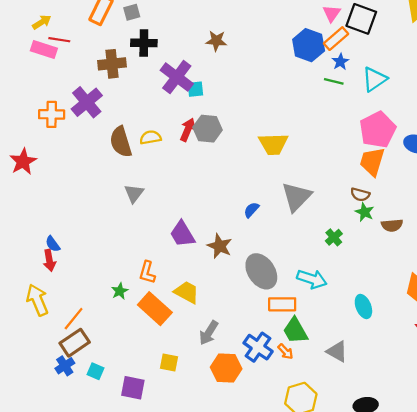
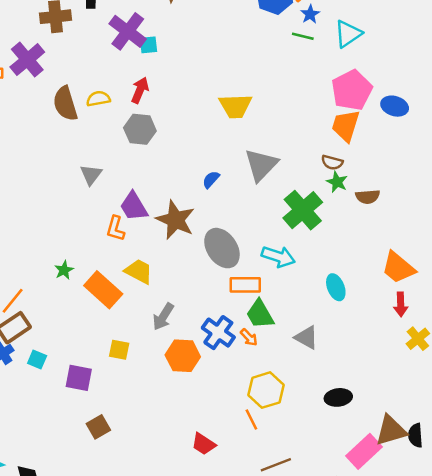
gray hexagon: (208, 129) -> (140, 129), moved
gray triangle: (134, 193) -> (91, 175), moved
green cross: (334, 237) -> (303, 210), size x2.0
brown star: (220, 246) -> (175, 220), size x1.4
orange L-shape: (147, 272) -> (115, 228), moved

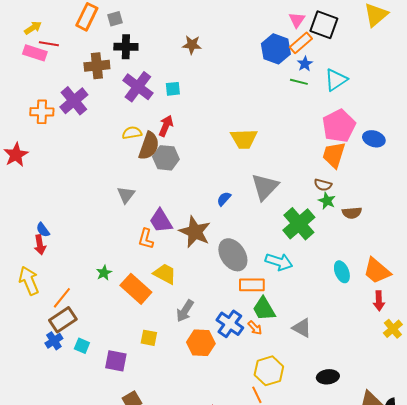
purple cross: (128, 31) -> (138, 87), moved
brown semicircle: (65, 104) -> (149, 146), moved, turned -144
cyan ellipse: (336, 287) -> (342, 272), moved

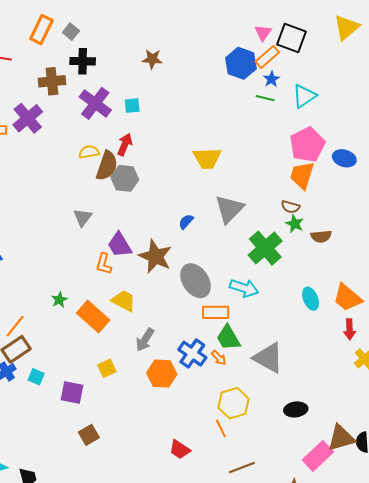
gray square: (115, 19) -> (71, 32), turned -35
gray triangle: (302, 328) -> (268, 358), size x1.5
yellow square: (149, 338) -> (107, 368), turned -36

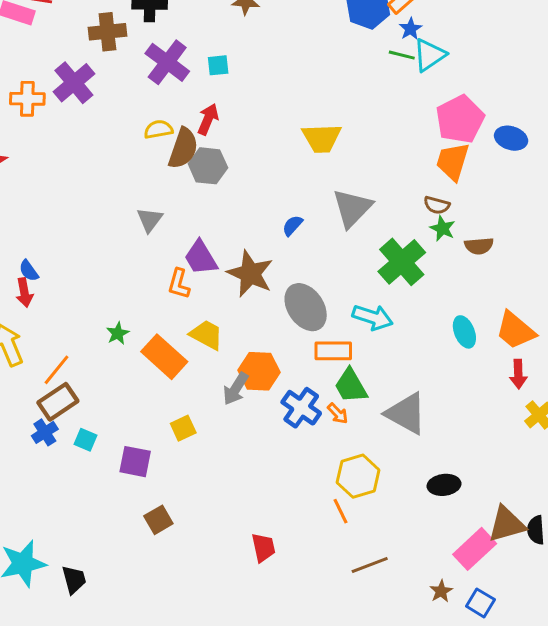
cyan triangle: (304, 96) -> (429, 55), moved
orange hexagon: (162, 374) -> (259, 371), moved
red trapezoid: (180, 450) -> (263, 548), moved, turned -135

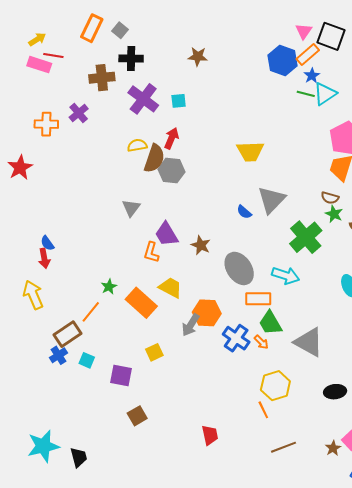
purple cross: (74, 83) -> (79, 113), size x0.7
blue semicircle: (292, 226) -> (244, 212), moved, turned -91
brown star: (250, 274) -> (201, 245), size x0.6
orange line: (56, 370) -> (91, 312), moved
brown star: (441, 591) -> (333, 448), moved

